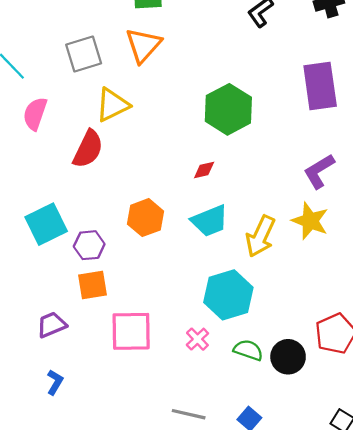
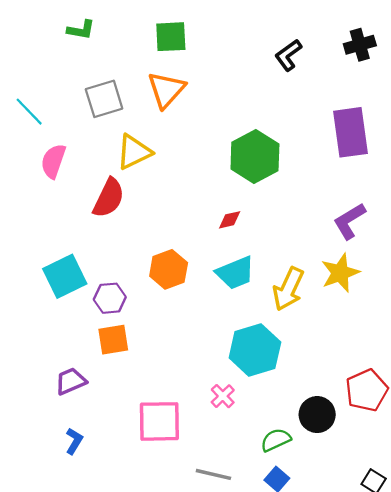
yellow star: (310, 221) -> (340, 273), turned 30
pink square: (131, 331) -> (159, 421), moved
green semicircle: (248, 350) -> (276, 440), moved, turned -44

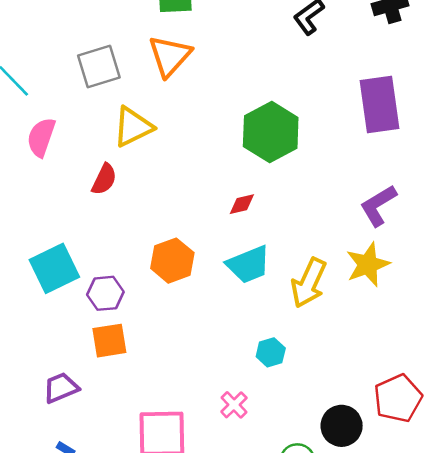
red semicircle: (109, 198) -> (104, 179), size x0.7
cyan hexagon: (255, 350) -> (271, 352), size x0.5

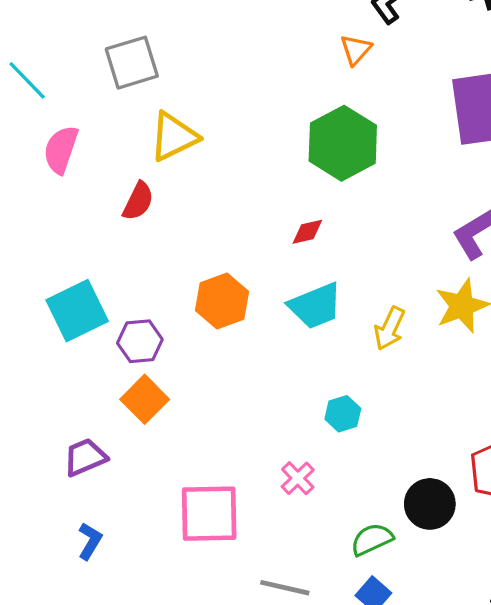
orange triangle: (170, 56) -> (356, 50), moved, size x0.6
yellow arrow: (309, 283) -> (390, 328), size x0.7
orange square: (109, 341) -> (145, 399), turned -36

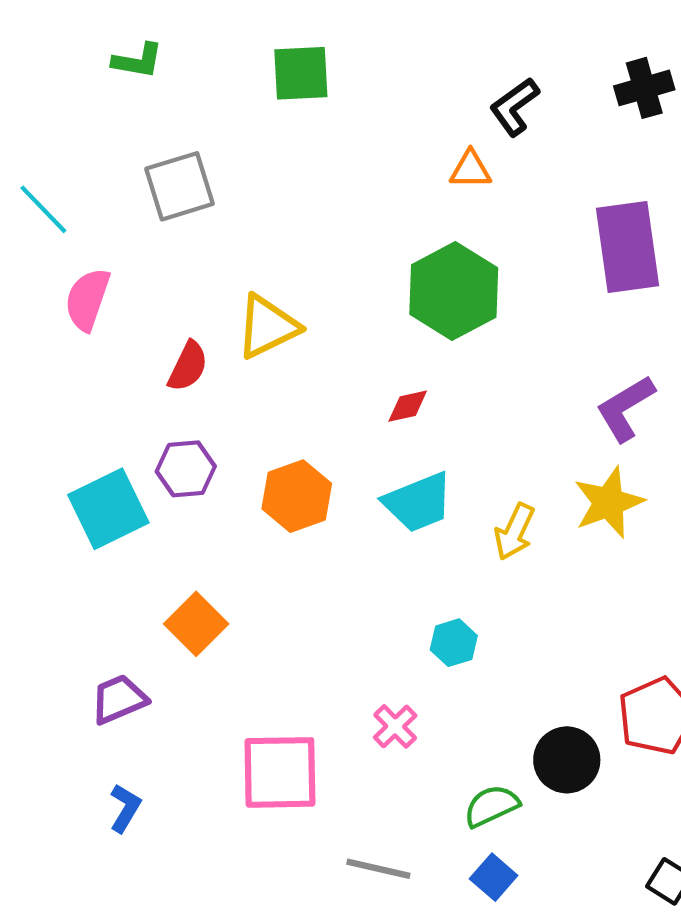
orange triangle: (356, 50) -> (470, 170), turned 48
yellow triangle: (174, 137) -> (267, 327), moved
purple hexagon: (140, 341) -> (186, 469), moved

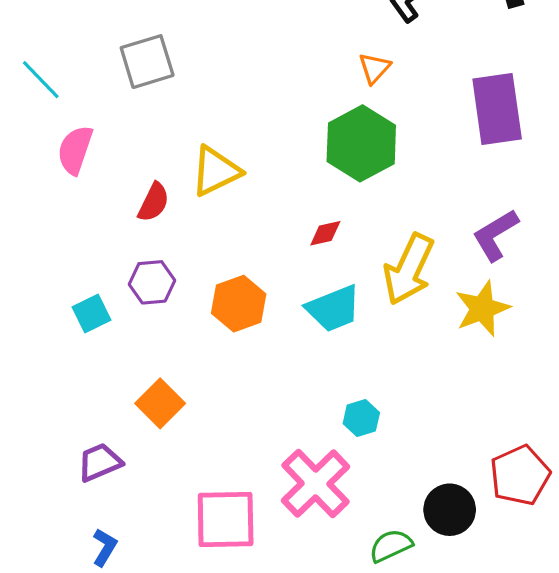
orange triangle: (470, 170) -> (374, 68), moved, turned -48
cyan square: (108, 509) -> (91, 313), size x0.6
yellow arrow: (514, 532) -> (409, 269), moved, size x1.6
pink cross: (395, 726) -> (316, 484), size x2.0

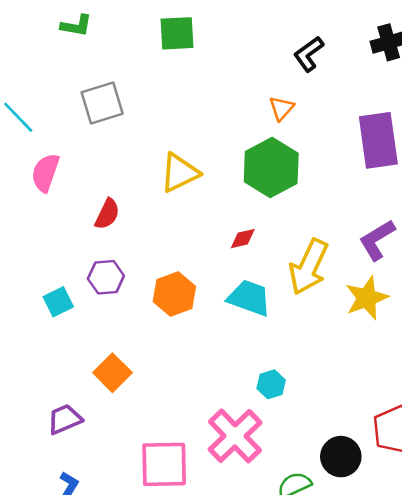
yellow triangle: (216, 171) -> (180, 173), moved
cyan trapezoid: (334, 309) -> (249, 298), turned -138

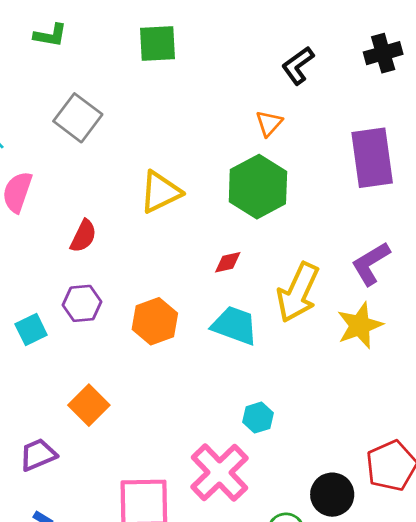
gray square: (102, 103) -> (78, 118), turned -36

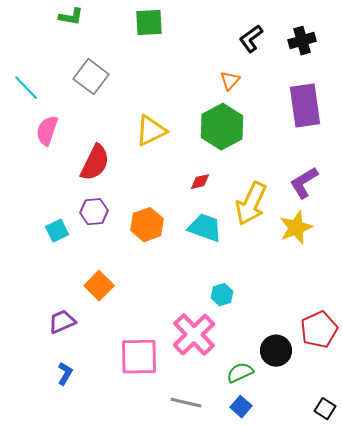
black cross: (383, 53) -> (302, 41), moved
red semicircle: (83, 236) -> (95, 163), size x1.5

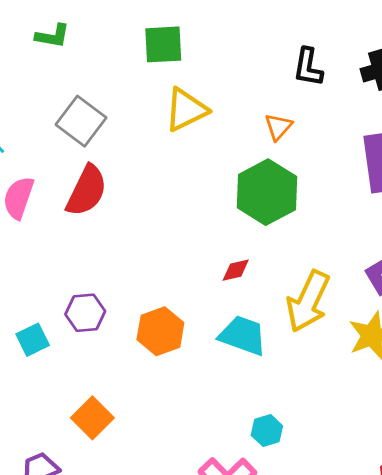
black L-shape: (251, 39) -> (308, 67), turned -44
yellow triangle: (151, 131) -> (186, 110), moved
red semicircle: (95, 163) -> (87, 191), moved

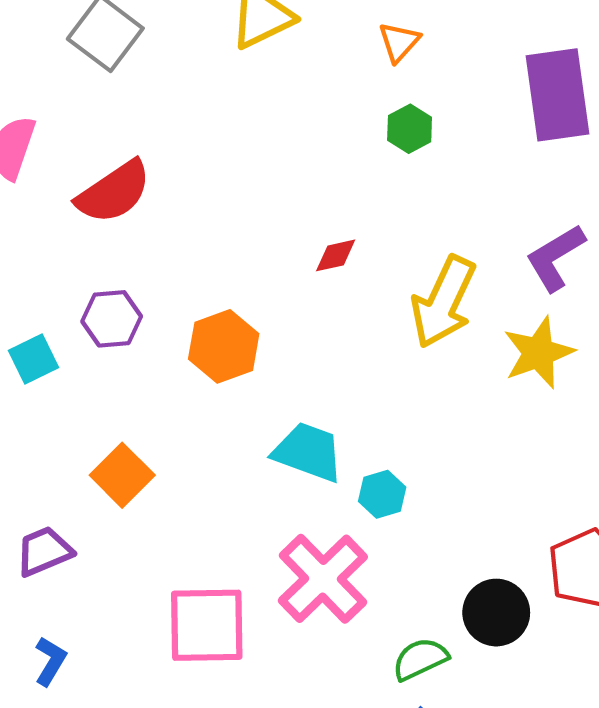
red semicircle: (87, 191) -> (114, 192), moved, turned 30
green hexagon: (267, 192) -> (410, 129), moved, size x0.5
cyan trapezoid: (243, 335) -> (308, 452), moved

